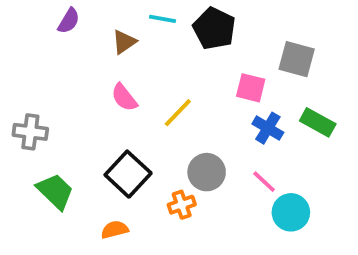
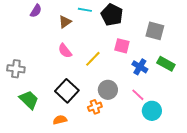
pink square: (251, 88) -> (122, 46), moved

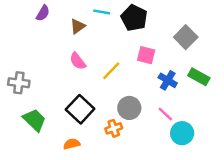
gray square: (155, 31) -> (186, 37), turned 30

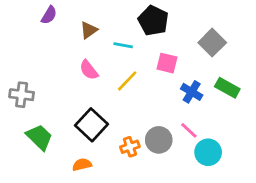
cyan line: (102, 12) -> (123, 45), moved
gray circle: (129, 108) -> (159, 140), moved

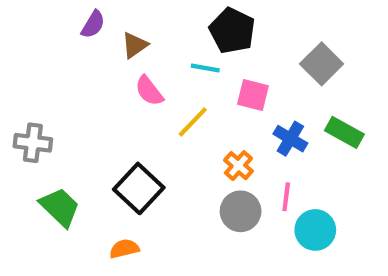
purple semicircle: (49, 15) -> (93, 24), moved
cyan line: (123, 45) -> (205, 68), moved
pink semicircle: (89, 70) -> (149, 91), moved
pink line: (189, 130) -> (286, 197), turned 54
orange cross: (130, 147) -> (238, 166), moved, turned -30

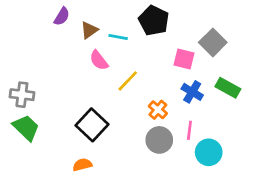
cyan line: (205, 68) -> (118, 37), moved
pink square: (253, 95) -> (184, 59), moved
green trapezoid: (60, 207) -> (26, 128), moved

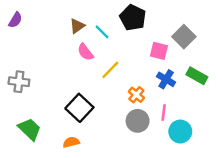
purple semicircle: (62, 16) -> (15, 20), moved
cyan line: (118, 37) -> (102, 32), turned 35
green trapezoid: (26, 128) -> (30, 129), moved

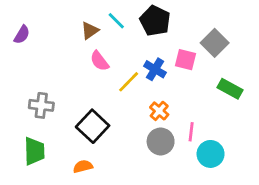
purple semicircle: (15, 20) -> (22, 35), moved
cyan line: (102, 32) -> (116, 21), moved
blue cross: (166, 79) -> (155, 69), moved
gray cross: (19, 82) -> (41, 105), moved
green trapezoid: (30, 129) -> (34, 151), turned 45

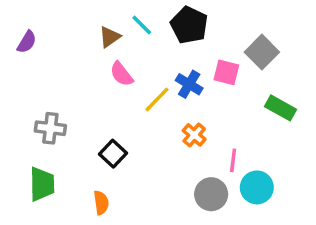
black square: (93, 126) -> (113, 154), size x0.7
gray circle: (161, 141) -> (211, 194), moved
orange semicircle: (83, 166) -> (101, 203), turned 96

